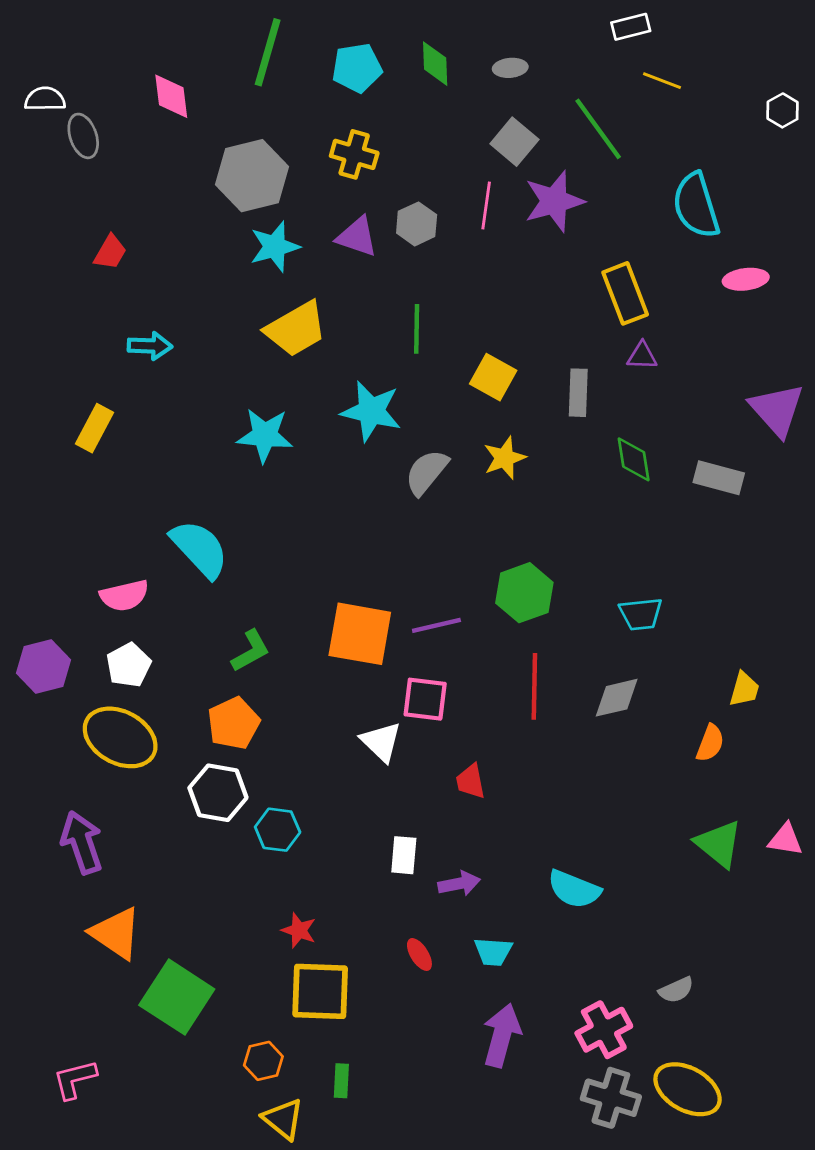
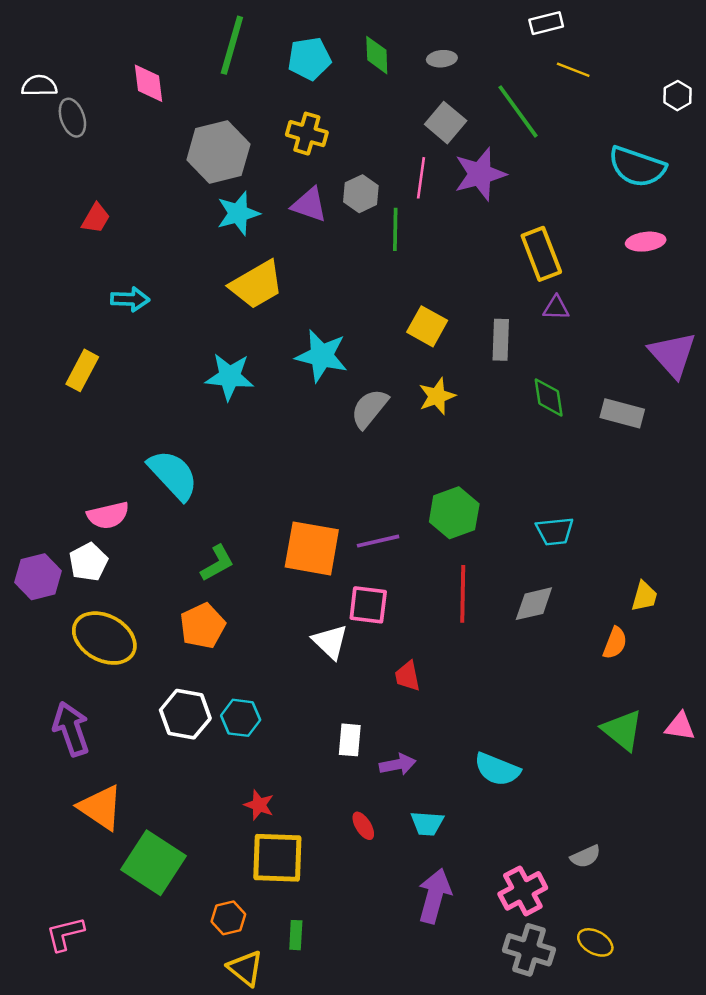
cyan semicircle: (696, 205) -> (637, 167), moved, turned -54
green line: (417, 329) -> (395, 229), moved
white pentagon: (129, 665) -> (88, 562), moved
white hexagon: (218, 793) -> (185, 714), moved
yellow ellipse: (688, 1089) -> (595, 942), size x0.6

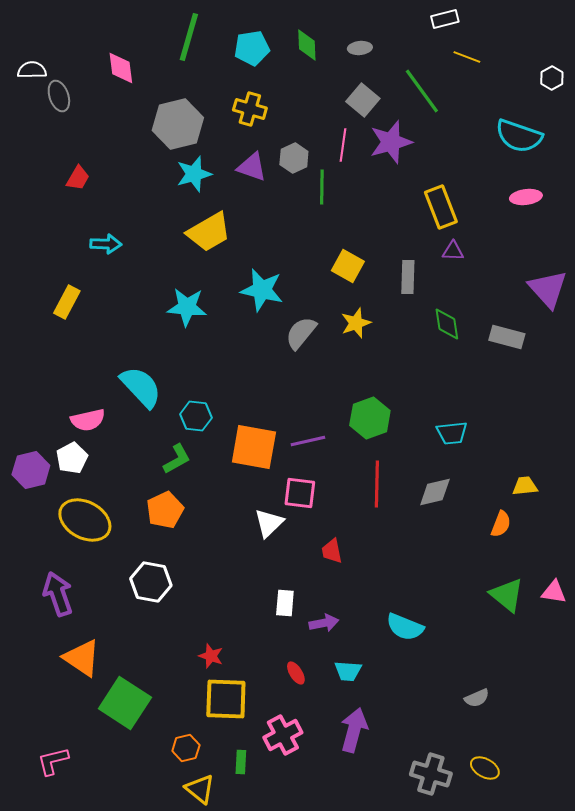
yellow trapezoid: (644, 596) -> (525, 486), turned -112
white triangle: (330, 642) -> (269, 523), turned 32
cyan hexagon: (241, 718) -> (196, 416), moved
pink cross: (523, 891) -> (283, 735), moved

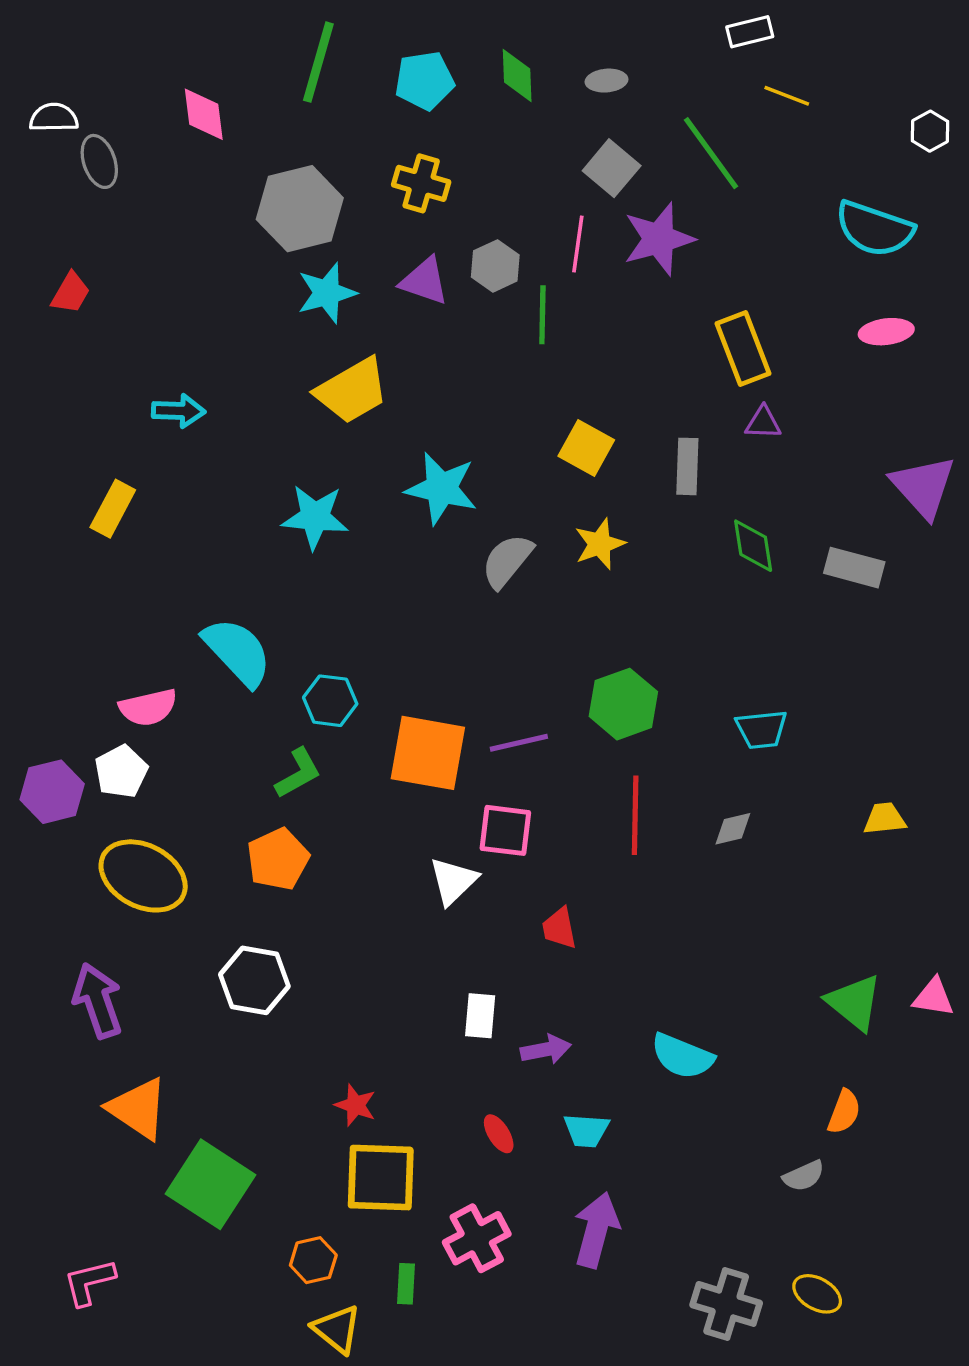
red trapezoid: (78, 178) -> (71, 293), moved
gray diamond: (435, 492) -> (733, 829), size x0.7
orange semicircle: (501, 524) -> (844, 1112), moved

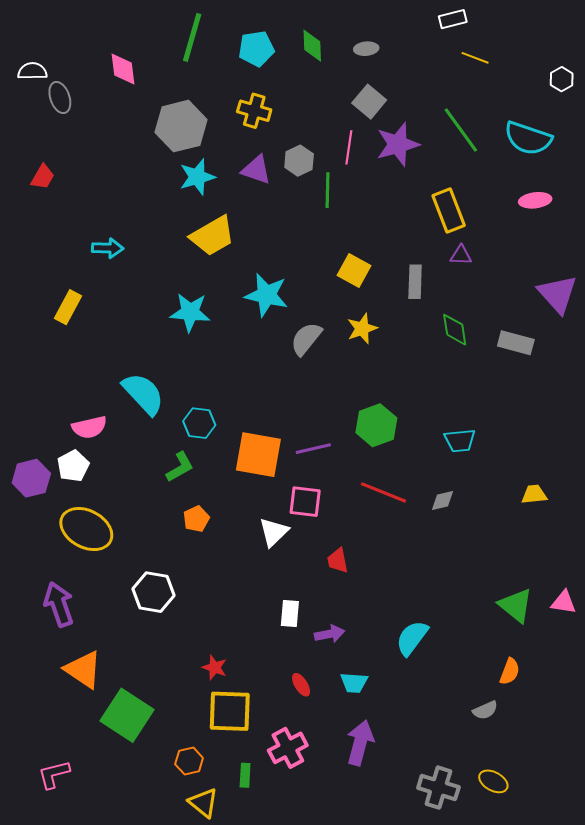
green line: (711, 153) -> (461, 130), moved
red line: (635, 815) -> (383, 492), turned -69
orange pentagon: (278, 859) -> (196, 519), moved, size x0.7
cyan semicircle: (682, 1056) -> (412, 638), turned 105

